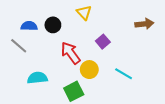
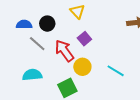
purple square: (103, 42) -> (84, 39), moved
gray line: (19, 46) -> (37, 44), moved

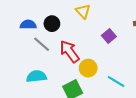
purple square: (84, 39) -> (109, 36), moved
cyan line: (116, 71) -> (116, 81), moved

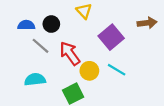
purple square: (109, 36) -> (111, 37), size x1.6
cyan line: (116, 81) -> (117, 70), moved

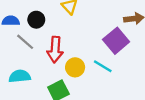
purple square: (111, 37) -> (116, 41), moved
red arrow: (70, 53) -> (55, 50), turned -140

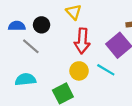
red arrow: (55, 50) -> (82, 41), moved

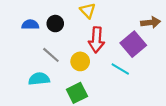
gray line: (31, 46) -> (51, 55), moved
yellow circle: (79, 71) -> (80, 61), moved

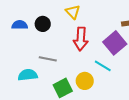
gray line: (51, 55) -> (48, 59), moved, turned -30
yellow circle: (80, 61) -> (85, 81), moved

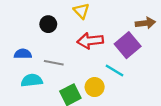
blue semicircle: (20, 25) -> (23, 54), moved
red arrow: (81, 39) -> (90, 41), turned 80

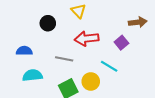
purple square: (128, 45) -> (121, 43), size x0.6
gray line: (54, 63) -> (64, 59), moved

